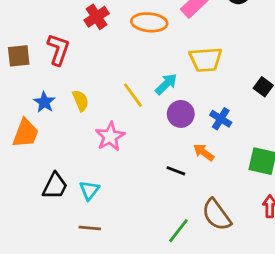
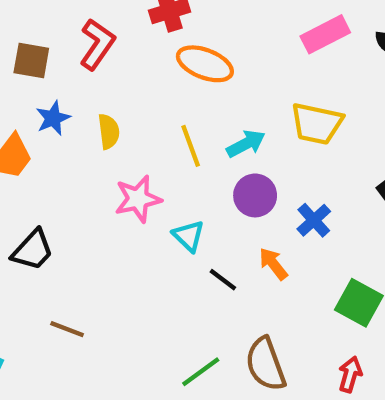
orange ellipse: (149, 22) -> (205, 64), moved
brown square: (19, 56) -> (31, 60), moved
cyan triangle: (89, 190) -> (189, 236), moved, turned -40

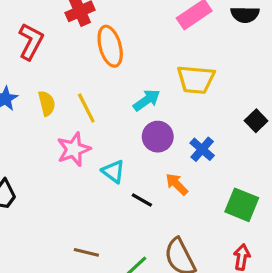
orange ellipse: (205, 64) -> (110, 46), turned 60
yellow line: (191, 146) -> (86, 108), moved
brown line: (67, 329) -> (86, 252), moved

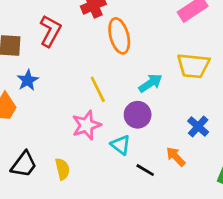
yellow semicircle: (47, 103) -> (62, 169), moved
purple circle: (158, 137) -> (138, 115), moved

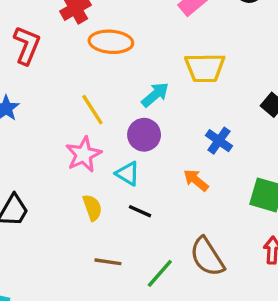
orange ellipse: (119, 36) -> (111, 42), turned -64
yellow semicircle: (62, 169) -> (92, 208), moved
black line: (145, 170) -> (140, 211), moved

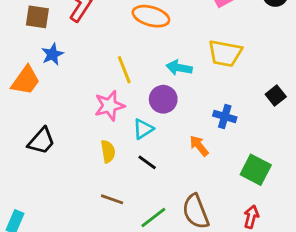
cyan arrow: (155, 95) -> (179, 68), turned -140
blue cross: (219, 141) -> (225, 117), turned -30
cyan triangle: (128, 174) -> (143, 129), turned 45

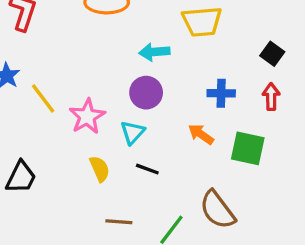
yellow line: (124, 70) -> (43, 98), moved
green square: (256, 170) -> (248, 148), moved
red arrow: (251, 217) -> (271, 97), moved

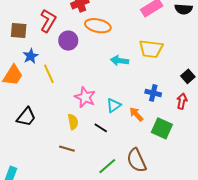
purple circle: (146, 93) -> (68, 41), moved
pink star: (87, 116) -> (85, 97), moved, turned -30
cyan triangle: (132, 132) -> (114, 105), moved
brown line: (119, 222) -> (67, 149), moved

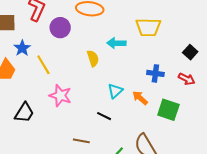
pink star: (85, 97) -> (60, 96), moved
red arrow: (182, 101) -> (187, 79), turned 112
yellow semicircle: (73, 122) -> (93, 58), moved
brown line: (67, 149) -> (81, 141), moved

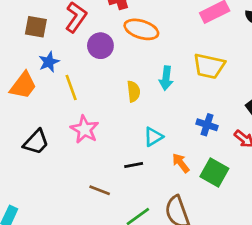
cyan arrow: (116, 43) -> (166, 78), turned -96
orange arrow: (140, 98) -> (181, 163), moved
black line: (104, 116) -> (134, 165), turned -48

